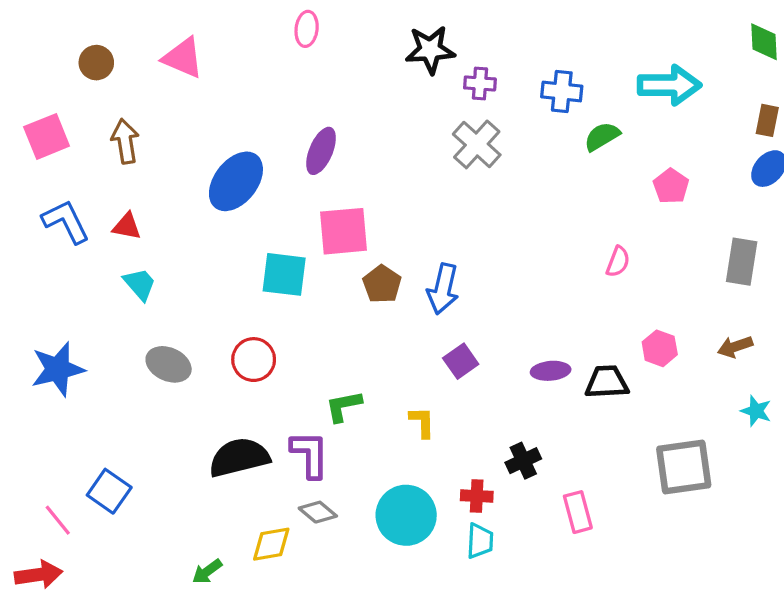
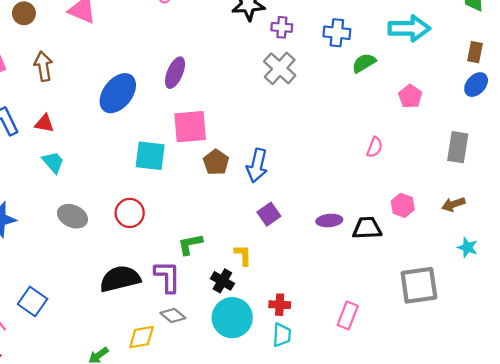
black cross: (523, 461) -> (222, 281), moved, turned -35
pink rectangle: (578, 512) -> (348, 315), turned 36

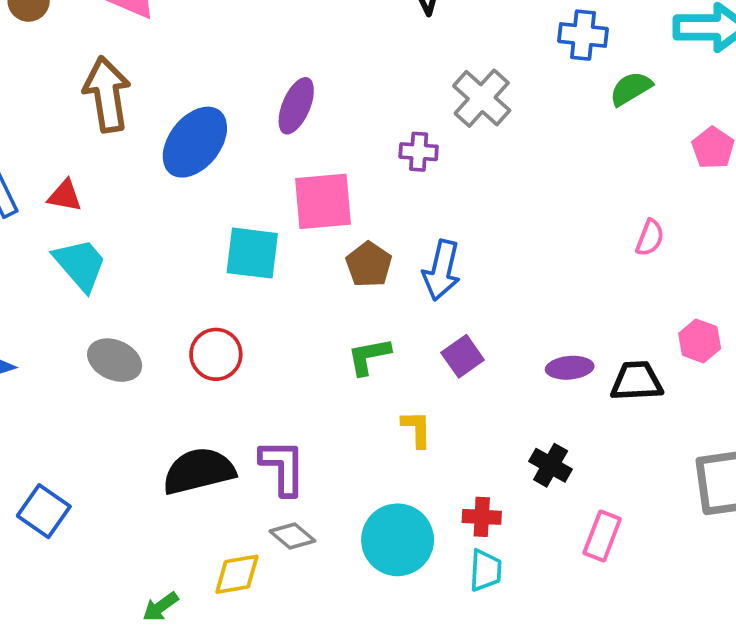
purple cross: (282, 27) -> (419, 152), moved
brown arrow: (43, 66) -> (107, 94), moved, size x1.4
cyan trapezoid: (53, 162) -> (80, 264), size x1.4
green L-shape: (190, 244) -> (369, 356), moved
black cross: (222, 281) -> (551, 465), moved

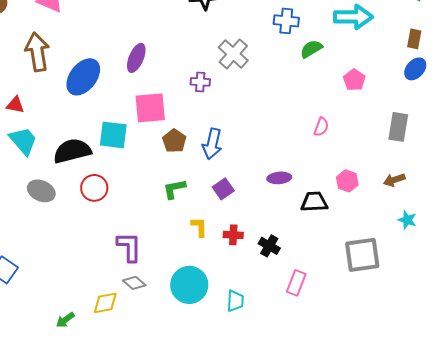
purple ellipse: (570, 368) -> (279, 178), moved
black semicircle: (199, 471) -> (72, 151), moved
red cross: (482, 517) -> (233, 235), moved

